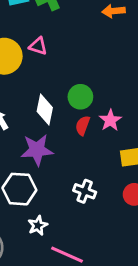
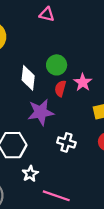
pink triangle: (38, 46) -> (47, 14), moved
purple star: (37, 150) -> (41, 112), moved

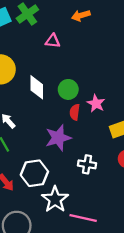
white diamond: (28, 78) -> (37, 87), moved
white star: (30, 174) -> (55, 199), size x1.6

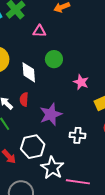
green circle: (68, 89) -> (54, 59), moved
red semicircle: (75, 112) -> (24, 99), moved

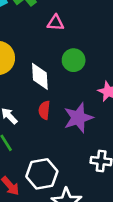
red semicircle: (24, 99) -> (44, 110), moved
purple star: (51, 114) -> (78, 118), moved

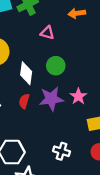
purple star: (78, 118) -> (51, 99), moved

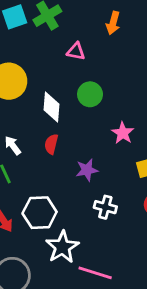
orange arrow: (77, 13) -> (113, 23), turned -63
purple star: (51, 99) -> (87, 170), moved, size x0.7

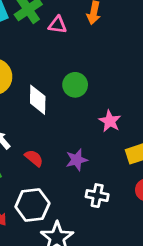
pink triangle: (76, 51) -> (57, 25), moved
red semicircle: (51, 144) -> (34, 158), moved, turned 120

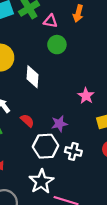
green circle: (75, 85) -> (57, 45), moved
white hexagon: (32, 205) -> (46, 146), moved

